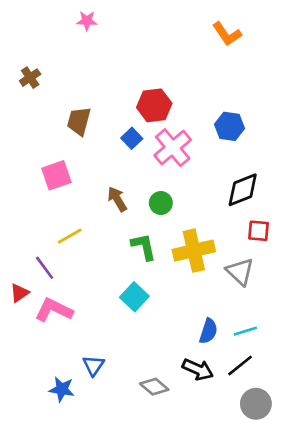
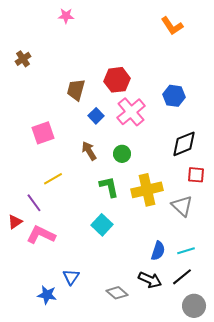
brown trapezoid: (79, 121) -> (76, 90), moved
blue square: (132, 138) -> (96, 116), moved

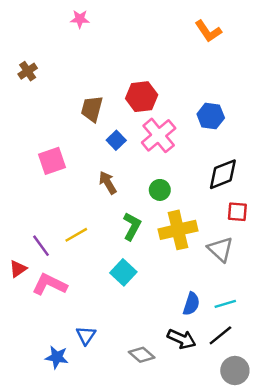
green circle: (122, 154) -> (160, 190), moved
yellow line: (53, 179) -> (76, 235), moved
green L-shape: (109, 187) -> (132, 226), turned 40

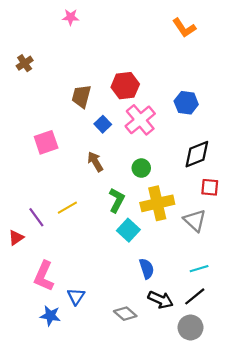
cyan square: (123, 272) -> (128, 230), moved
pink L-shape: (50, 284) -> (44, 276), moved, turned -92
blue semicircle: (191, 304) -> (147, 269), moved, turned -36
gray circle: (235, 371) -> (190, 327), moved

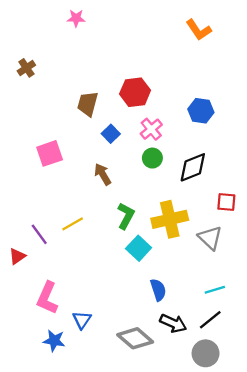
pink cross: (140, 120) -> (151, 129), size x0.7
black diamond: (197, 154) -> (193, 167), moved
green circle: (141, 168) -> (152, 158), moved
gray diamond: (125, 314) -> (135, 338), size x1.4

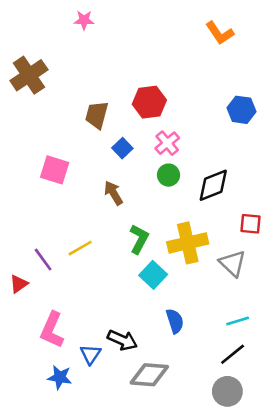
brown cross: (26, 68) -> (29, 75), size x1.8
blue hexagon: (201, 111) -> (241, 110), moved
pink square: (50, 153) -> (55, 170), turned 36
black arrow: (173, 323) -> (122, 340), moved
gray diamond: (135, 338) -> (149, 375), turned -36

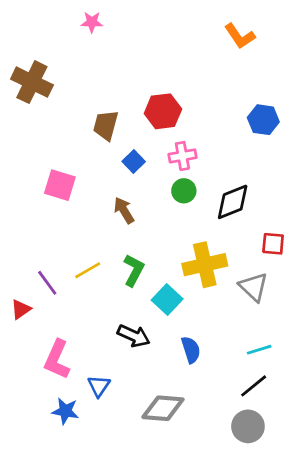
brown cross: (29, 75) -> (32, 82), turned -30
pink cross: (167, 143) -> (182, 156), turned 30
green L-shape: (139, 239) -> (134, 270), moved
black arrow: (122, 340) -> (134, 336), moved

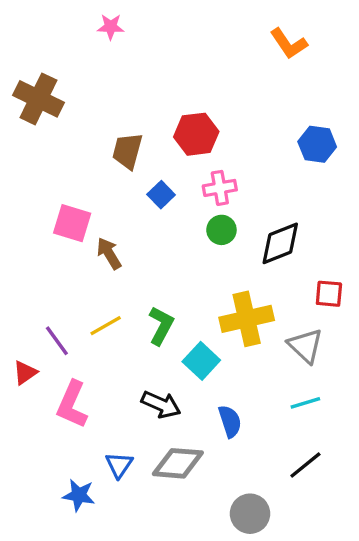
brown arrow: (124, 210) -> (109, 253), moved
cyan line: (259, 350) -> (305, 403), moved
pink L-shape: (57, 359) -> (72, 405), moved
gray diamond: (163, 408) -> (178, 463), moved
gray circle: (248, 426) -> (250, 514), moved

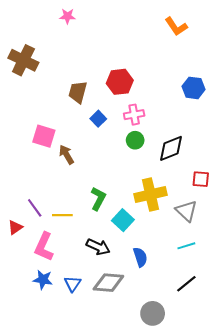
yellow line: (106, 326) -> (62, 215), moved, turned 30
blue star: (79, 495) -> (43, 280), moved

